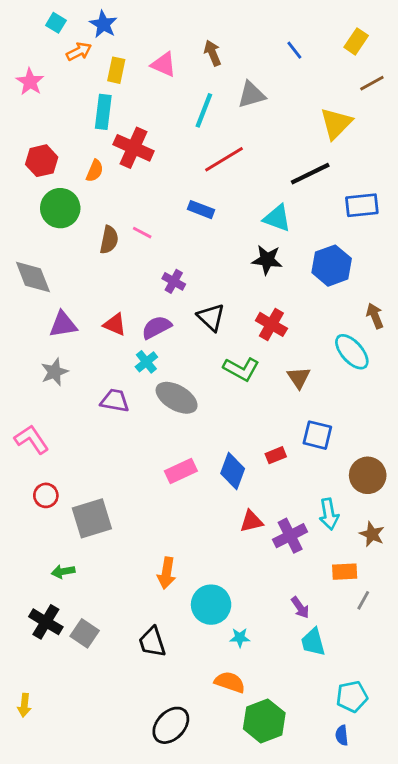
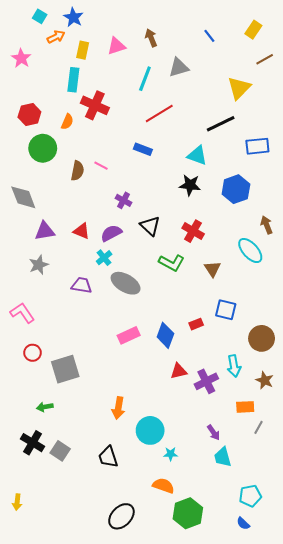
pink triangle: (164, 64) -> (116, 46), turned -42
blue semicircle: (342, 735) -> (243, 523), turned -40

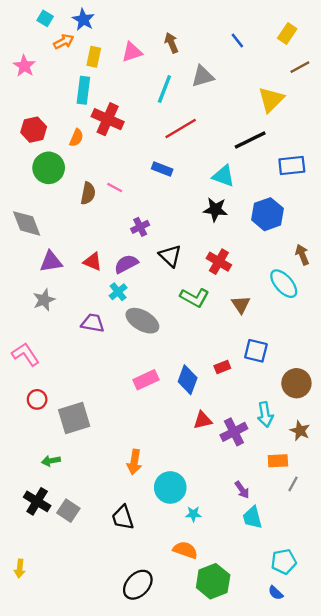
purple cross: (124, 200) -> (140, 227), turned 35

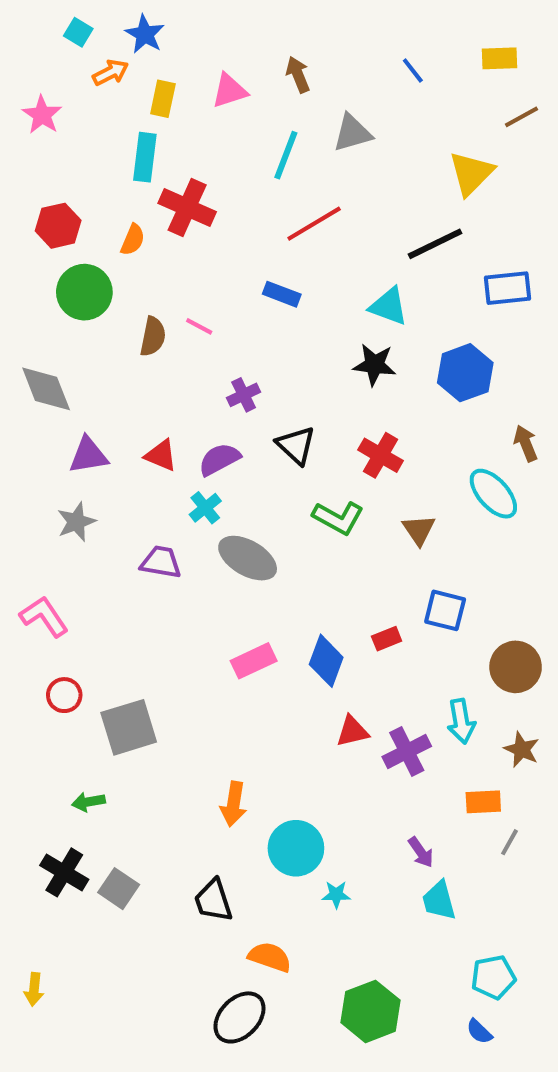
yellow rectangle: (287, 34) -> (499, 58), turned 54
orange semicircle: (185, 550) -> (270, 957), moved

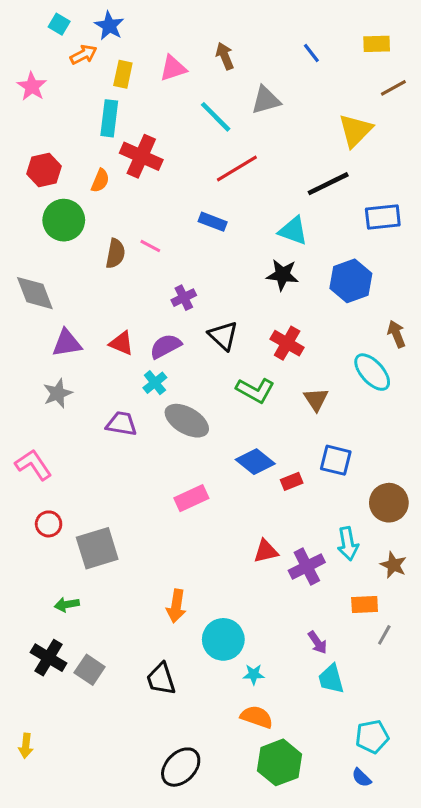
cyan line: (286, 155) -> (216, 117), turned -66
blue diamond: (326, 661) -> (255, 462), moved, turned -72
orange semicircle: (270, 957) -> (257, 717), moved

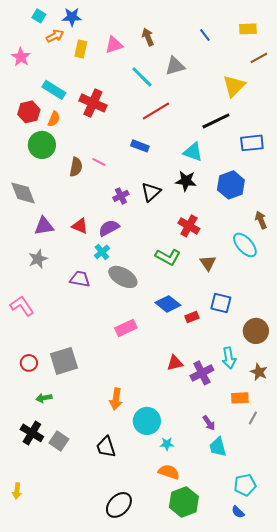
blue star: (109, 26) -> (72, 17), turned -30
cyan rectangle: (109, 118) -> (54, 90), moved, turned -65
orange semicircle: (100, 181) -> (54, 119), moved
black triangle: (223, 336) -> (151, 192), moved, turned 35
red circle: (49, 524) -> (29, 363), moved

